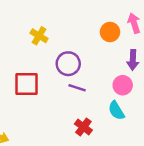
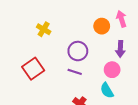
purple circle: (68, 64) -> (78, 51), moved
red square: (26, 84) -> (33, 69), turned -35

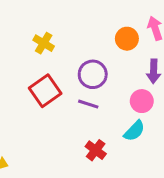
red square: (33, 69) -> (45, 91), moved
cyan semicircle: (107, 90) -> (134, 131), turned -105

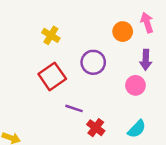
purple line: (88, 104) -> (74, 108), moved
cyan semicircle: (134, 131) -> (137, 129), moved

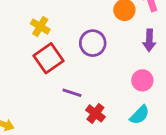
yellow cross: (51, 35) -> (40, 27), moved
pink circle: (135, 85) -> (142, 80), moved

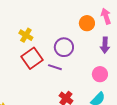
purple line: (72, 93) -> (55, 67), moved

